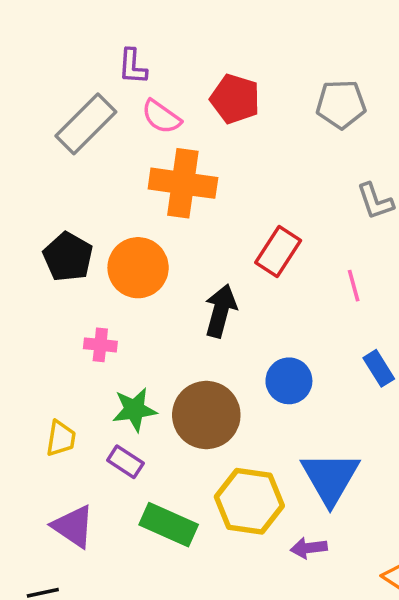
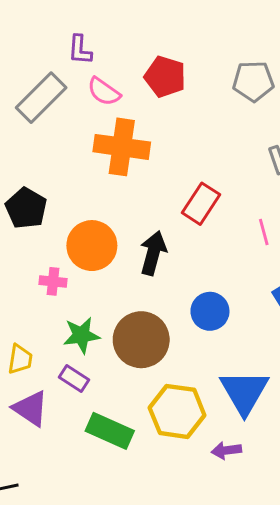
orange circle: (138, 268) -> (92, 246), moved
purple triangle: (73, 526) -> (31, 408), moved

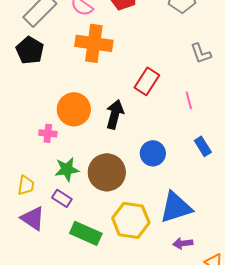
black pentagon: (26, 208) -> (30, 50), moved
blue triangle: (244, 392) -> (176, 207), turned 42
purple arrow: (226, 450) -> (183, 243), moved

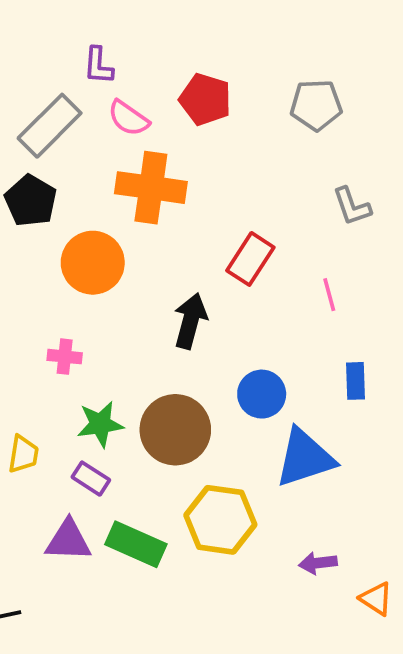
orange circle: (74, 109) -> (93, 263), moved
blue rectangle: (203, 146) -> (356, 381), turned 30
blue triangle: (176, 207) -> (305, 458), moved
purple triangle: (33, 218) -> (68, 540), moved, turned -32

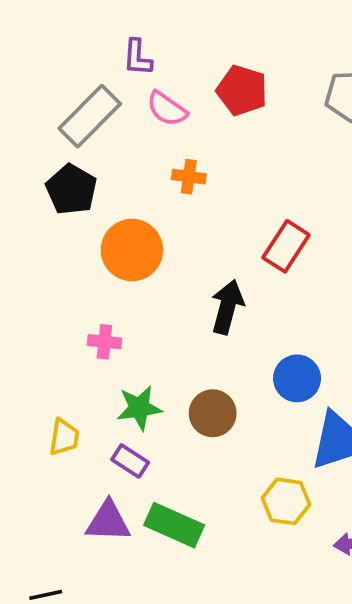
orange cross: (151, 188) -> (189, 177), size x0.5
brown circle: (175, 430) -> (213, 413), size x0.7
yellow hexagon: (220, 520) -> (286, 501), moved, size x0.7

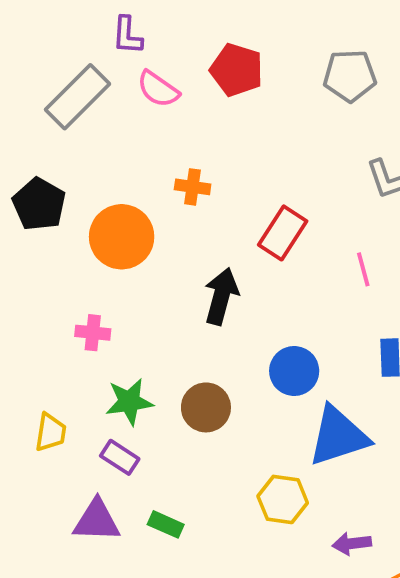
orange cross: (189, 177) -> (193, 187), moved
black pentagon: (71, 189) -> (39, 204), moved
green rectangle: (174, 525) -> (166, 524), size x0.6

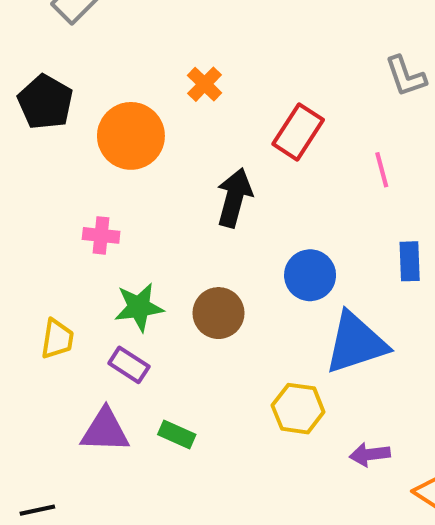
orange cross: (193, 187) -> (205, 84), turned 36

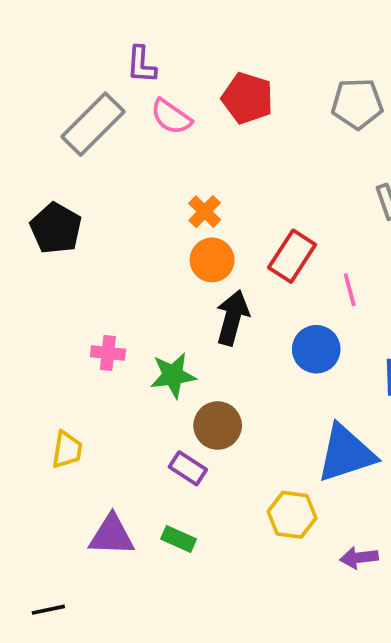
orange circle: (131, 136) -> (212, 260), moved, size x0.7
pink line: (382, 170) -> (350, 290), moved
blue circle: (310, 275) -> (316, 349), moved
green star: (139, 307) -> (173, 375), moved
purple rectangle: (129, 365) -> (188, 468), moved

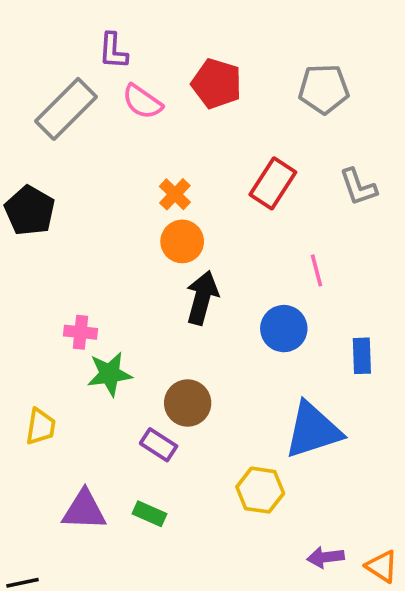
red rectangle: (292, 256) -> (273, 183), moved
green star: (173, 375) -> (110, 374), moved
purple arrow: (359, 558) -> (326, 557), moved

